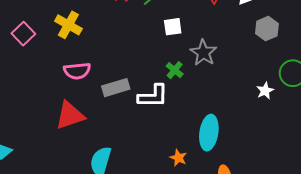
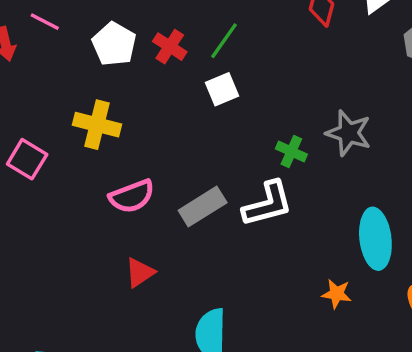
white square: (173, 27) -> (222, 89), moved
gray star: (203, 53) -> (349, 133), moved
red triangle: (70, 115) -> (140, 273), size x0.6

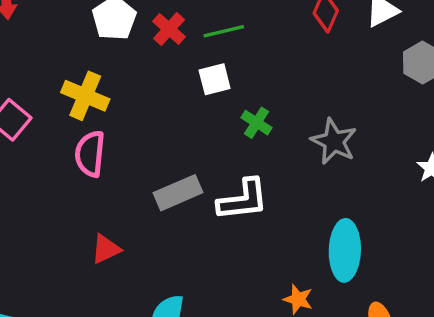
green line: (224, 41) -> (224, 31), turned 33
green cross: (291, 151) -> (257, 123), moved
pink semicircle: (132, 196) -> (90, 154), moved, turned 108

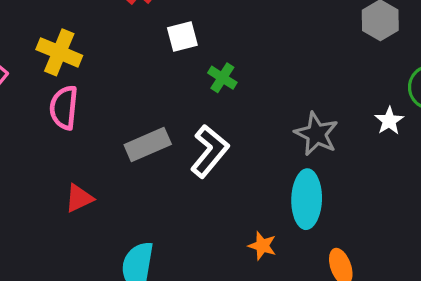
gray star: (334, 141) -> (316, 134), moved
white L-shape: (243, 200) -> (210, 151), turned -44

